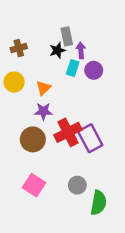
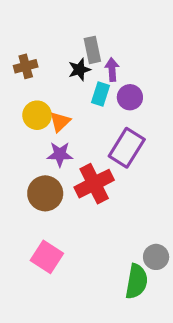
yellow circle: (14, 82) -> (37, 115), moved
purple rectangle: (90, 138) -> (127, 148), moved, turned 60
gray circle: (77, 185) -> (156, 257), moved

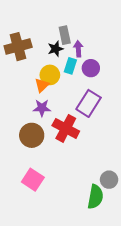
brown cross: (26, 66) -> (18, 47), size x1.6
yellow circle: (37, 115) -> (50, 75), moved
red cross: (94, 184) -> (66, 128), turned -35

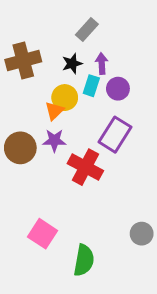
gray rectangle: (65, 35) -> (87, 29), moved, turned 54
brown circle: (32, 135) -> (20, 148), moved
green semicircle: (95, 197) -> (84, 260), moved

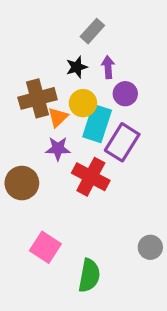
brown cross: (23, 61) -> (38, 98), moved
cyan rectangle: (91, 86) -> (97, 123), moved, size x1.6
yellow circle: (65, 98) -> (83, 103), moved
brown circle: (20, 148) -> (22, 183), moved

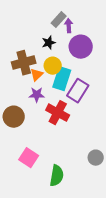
purple arrow: (108, 67) -> (69, 26), moved
purple circle: (125, 94) -> (81, 47), moved, size x1.5

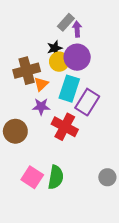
purple circle: (81, 47) -> (77, 57), moved
yellow circle: (53, 66) -> (59, 62), moved
green semicircle: (57, 176) -> (56, 177), moved

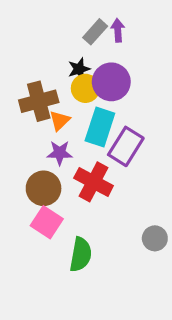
purple arrow: (77, 29) -> (118, 30), moved
brown circle: (15, 131) -> (44, 188), moved
pink square: (32, 177) -> (47, 222), moved
gray circle: (107, 177) -> (155, 238), moved

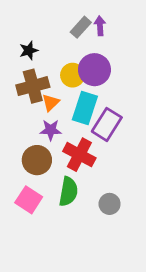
black star: (79, 69) -> (29, 50), moved
pink square: (47, 222) -> (29, 200), moved
gray circle: (155, 238) -> (110, 204), moved
green semicircle: (81, 254) -> (68, 192), moved

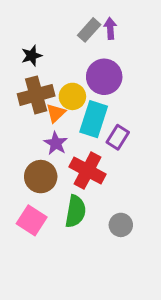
yellow circle: (73, 75) -> (72, 96), moved
purple rectangle: (107, 124) -> (118, 137), size x0.7
purple star: (51, 130) -> (56, 143), turned 30

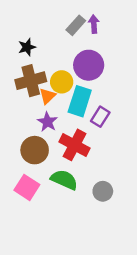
green semicircle: (75, 211) -> (64, 180), turned -76

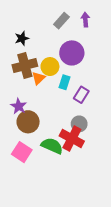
purple arrow: (94, 24) -> (85, 20), moved
cyan rectangle: (80, 101) -> (65, 82), size x0.6
purple star: (47, 122) -> (19, 106), moved
red cross: (74, 145) -> (72, 139), moved
gray circle: (103, 191) -> (79, 124), moved

